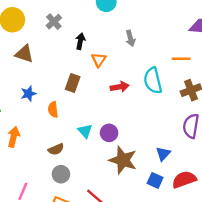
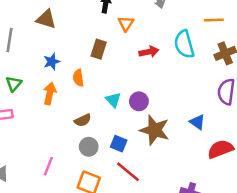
orange arrow: (14, 137) -> (50, 93), moved
blue triangle: (163, 154) -> (197, 122), turned -35
blue square: (155, 180) -> (119, 144), moved

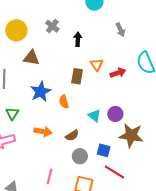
orange triangle: (126, 23) -> (97, 65), moved
blue star: (52, 62) -> (41, 92), size x1.5
orange arrow: (50, 93) -> (43, 131), moved, turned 96

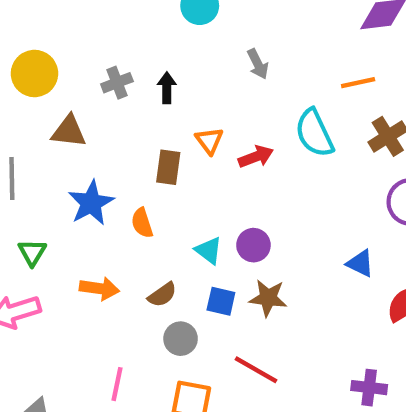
gray cross: (52, 26) -> (117, 83), moved, turned 32
brown star: (131, 135) -> (268, 298), moved, size x0.7
blue square: (104, 150) -> (221, 301), moved

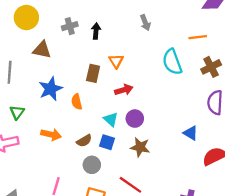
red arrow: (256, 157) -> (124, 90), moved
blue square: (221, 301) -> (107, 142), moved

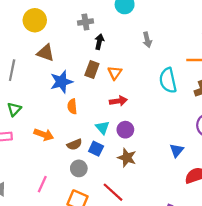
gray cross: (70, 26) -> (85, 22), moved
brown rectangle: (93, 73) -> (92, 69), moved
blue star: (51, 89) -> (61, 82), moved
blue triangle: (191, 133) -> (177, 150), turned 32

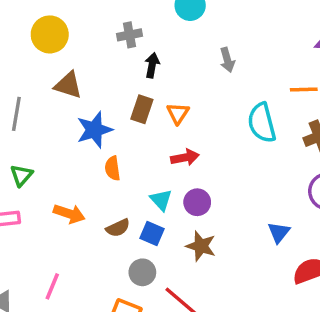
gray circle: (79, 168) -> (142, 272), moved
pink line: (42, 184) -> (52, 286), moved

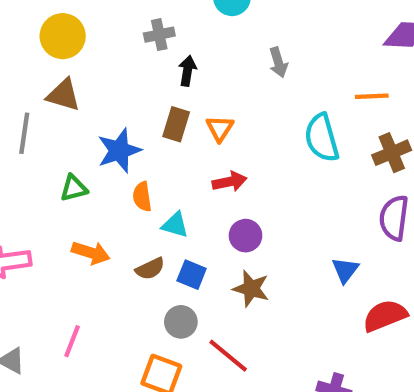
brown triangle: (68, 85) -> (63, 95), moved
green triangle: (22, 175) -> (74, 188), moved, turned 35
cyan triangle: (161, 200) -> (175, 225), moved, turned -30

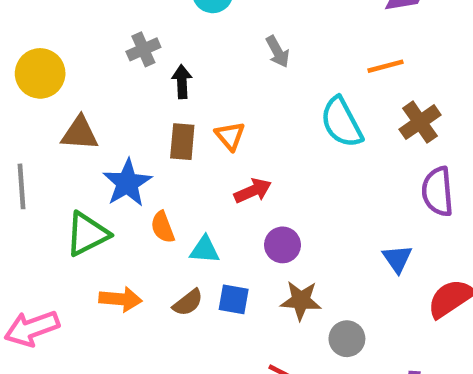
brown triangle: (63, 95) -> (80, 133), moved
green triangle: (74, 188) -> (87, 234), size x1.5
gray circle: (181, 322) -> (347, 339), moved

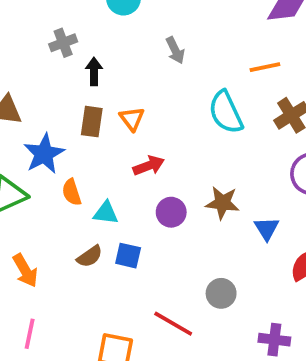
orange arrow: (121, 299) -> (25, 270), moved, turned 52
brown star: (301, 300) -> (222, 203), moved

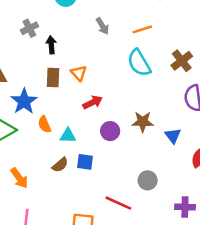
orange line: (265, 67) -> (142, 29), moved

